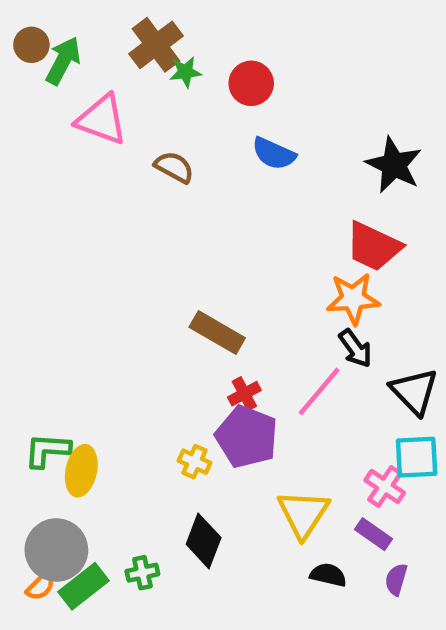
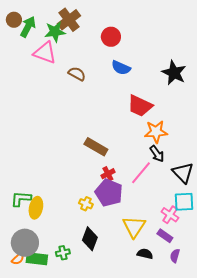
green star: (185, 72) -> (55, 32), moved, size x1.5
red trapezoid: (374, 246) -> (140, 106), moved
green rectangle: (84, 586) -> (37, 259), turned 45

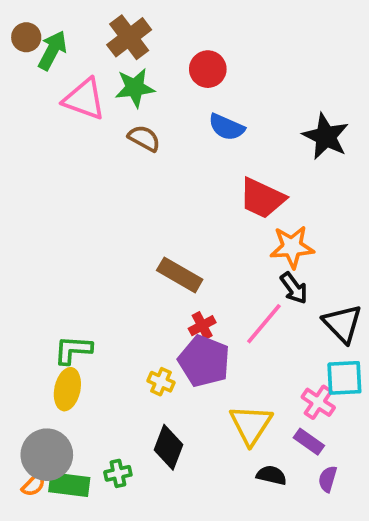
green star: (55, 32) -> (135, 88), moved
green L-shape: (21, 199) -> (73, 350), moved

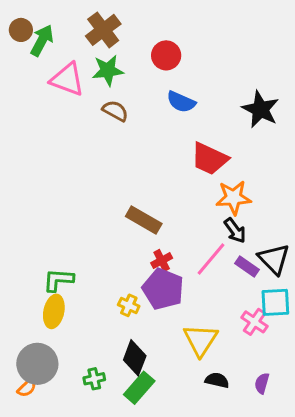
purple rectangle: (309, 442) -> (247, 267), moved
green rectangle: (69, 485) -> (139, 388), moved, turned -56

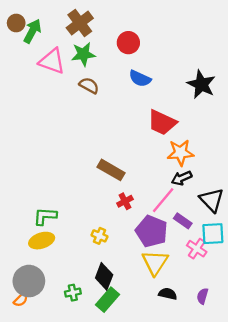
black arrow: (235, 231) -> (182, 178), turned 102
purple rectangle: (247, 267) -> (183, 221), moved
purple pentagon: (163, 289) -> (152, 231), moved
yellow ellipse: (54, 311) -> (42, 241), turned 60

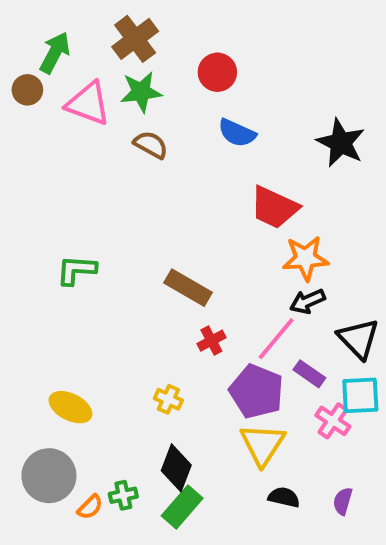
brown circle: (16, 23) -> (27, 90), moved
green L-shape: (45, 216) -> (76, 270), moved
yellow ellipse: (42, 241) -> (70, 407), turned 45
orange semicircle: (21, 300) -> (90, 507), moved

